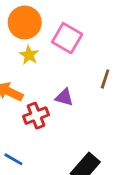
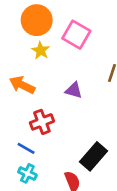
red cross: (36, 116) -> (42, 122), moved

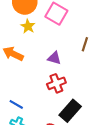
red cross: (42, 122) -> (56, 83), moved

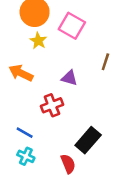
red cross: (56, 83) -> (52, 105), moved

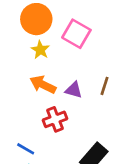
brown line: (105, 62) -> (105, 86), moved
orange arrow: (21, 73) -> (43, 85), moved

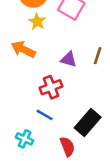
orange arrow: (43, 85) -> (23, 49), moved
blue line: (26, 149) -> (45, 115), moved

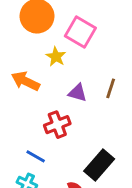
yellow star: (37, 22) -> (56, 57), moved
blue line: (45, 115) -> (36, 156), moved

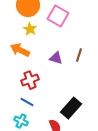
yellow star: (56, 57) -> (30, 29), moved
red cross: (57, 125) -> (30, 80), moved

